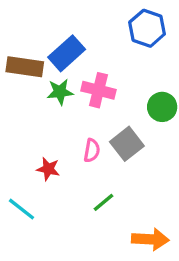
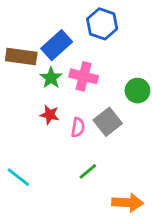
blue hexagon: (147, 28) -> (102, 24), moved
green star: (60, 92) -> (51, 78), turned -30
red star: (48, 169) -> (50, 115), moved

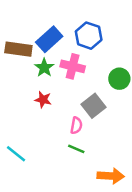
blue hexagon: (102, 24) -> (89, 36), moved
pink semicircle: (78, 127) -> (76, 125), moved
green line: (88, 171) -> (76, 149), turned 63

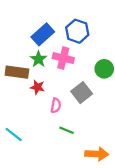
brown rectangle: (18, 49) -> (17, 72), moved
pink semicircle: (76, 125) -> (56, 105), moved

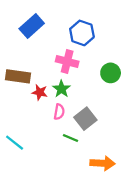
blue rectangle: (43, 34) -> (32, 26), moved
green star: (38, 59) -> (61, 89), moved
gray square: (82, 93) -> (85, 119), moved

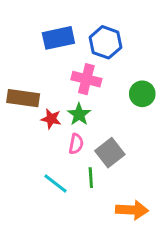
blue rectangle: (32, 26) -> (58, 38), moved, turned 30
green line: (71, 138) -> (91, 178), turned 63
cyan line: (15, 143) -> (56, 183), moved

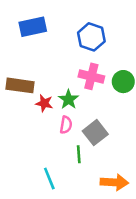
blue rectangle: (58, 38) -> (33, 27), moved
pink cross: (86, 79) -> (91, 76), moved
cyan line: (56, 183) -> (49, 178), moved, turned 30

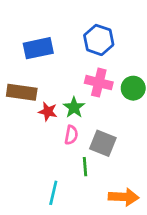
blue rectangle: (33, 27) -> (38, 48), moved
gray square: (95, 133) -> (103, 143), turned -30
cyan line: (49, 178) -> (53, 193), turned 35

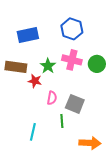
green star: (74, 107) -> (48, 66), moved
cyan line: (53, 193) -> (33, 132), moved

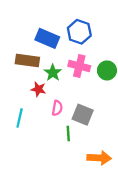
blue rectangle: (28, 35) -> (47, 38), moved, turned 35
brown rectangle: (16, 67) -> (27, 60), moved
cyan line: (33, 132) -> (20, 118), moved

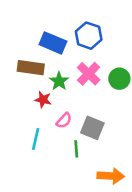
pink cross: (79, 66) -> (89, 74), turned 30
pink semicircle: (57, 108) -> (64, 121), turned 32
cyan line: (20, 118) -> (36, 139), moved

